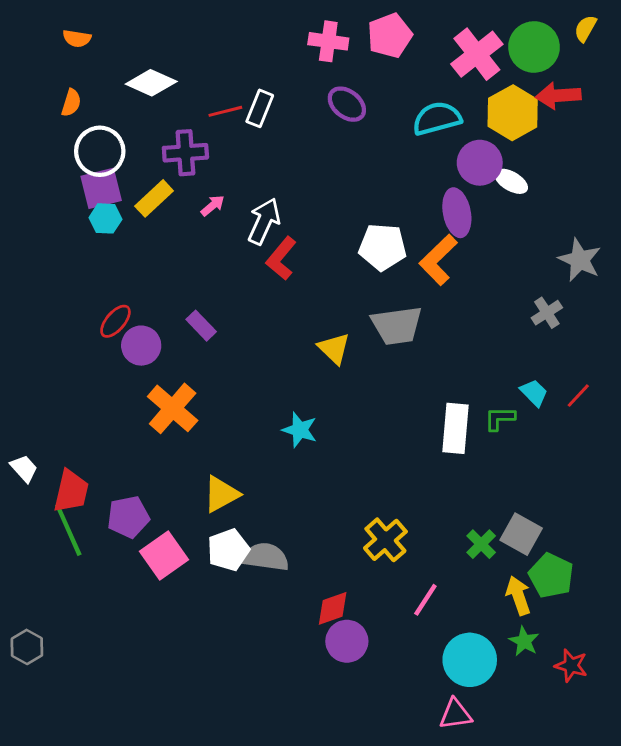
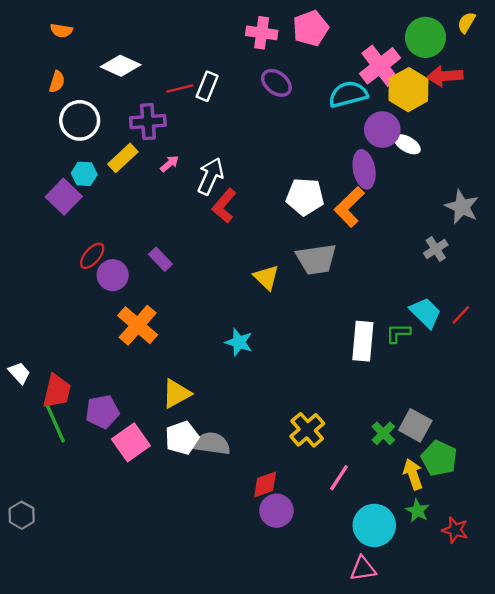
pink cross: (477, 54) -> (380, 66), moved
purple square: (101, 188) -> (64, 197), moved, turned -32
cyan trapezoid: (534, 393) -> (426, 313), size x1.4

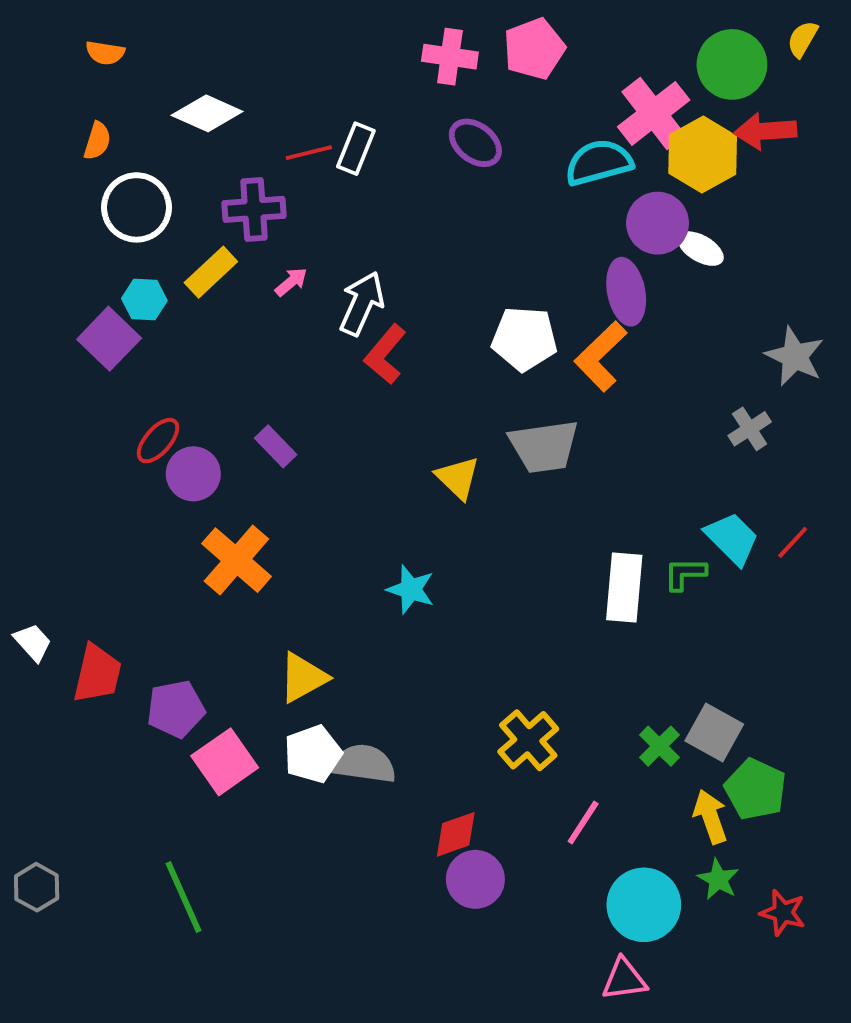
green line: (55, 422) -> (184, 897), moved

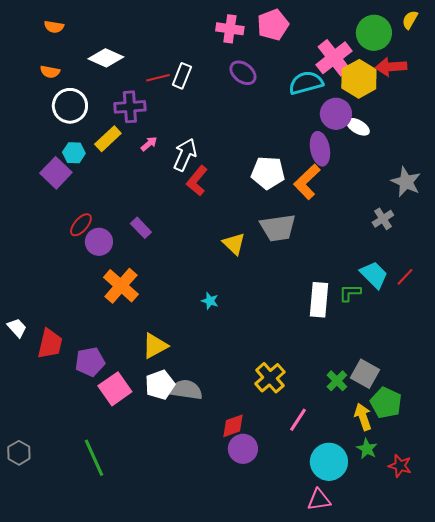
orange semicircle: (97, 141) -> (50, 72), turned 84
cyan star: (411, 589) -> (210, 301), size x0.7

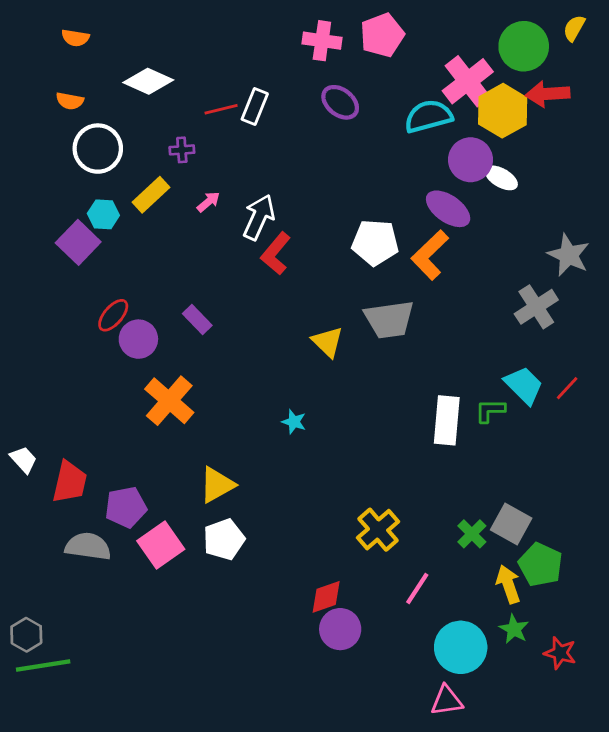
purple cross: (130, 107) -> (182, 150), size x0.6
purple ellipse: (320, 149) -> (448, 209), turned -44
gray cross: (383, 219) -> (536, 307), size x1.4
gray semicircle: (186, 390) -> (88, 546), moved
green line: (94, 458) -> (43, 666), moved, turned -75

